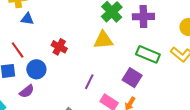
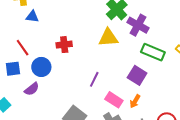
purple cross: (143, 17) -> (138, 25), moved, turned 30
red cross: (59, 47) -> (64, 45), turned -35

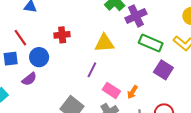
purple cross: (138, 25) -> (136, 16), turned 35
yellow triangle: (108, 38) -> (104, 43), moved
purple square: (137, 75) -> (163, 70), moved

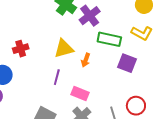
orange arrow: (132, 92) -> (86, 60), moved

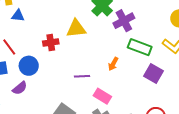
yellow triangle: (64, 49) -> (76, 29), moved
purple line: (57, 77) -> (82, 76), turned 63

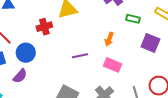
green rectangle: (140, 47) -> (133, 19), size x0.6
pink rectangle: (102, 96) -> (113, 65), moved

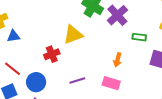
purple line: (80, 56) -> (77, 80), moved
pink rectangle: (113, 65) -> (111, 83), moved

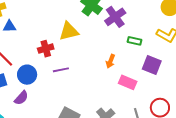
purple line: (77, 80) -> (61, 70), moved
pink rectangle: (111, 83) -> (128, 82), moved

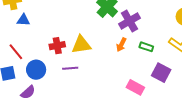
yellow triangle: (69, 31) -> (81, 45), moved
orange arrow: (110, 61) -> (121, 45), moved

